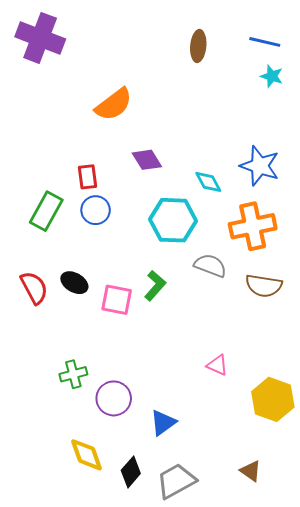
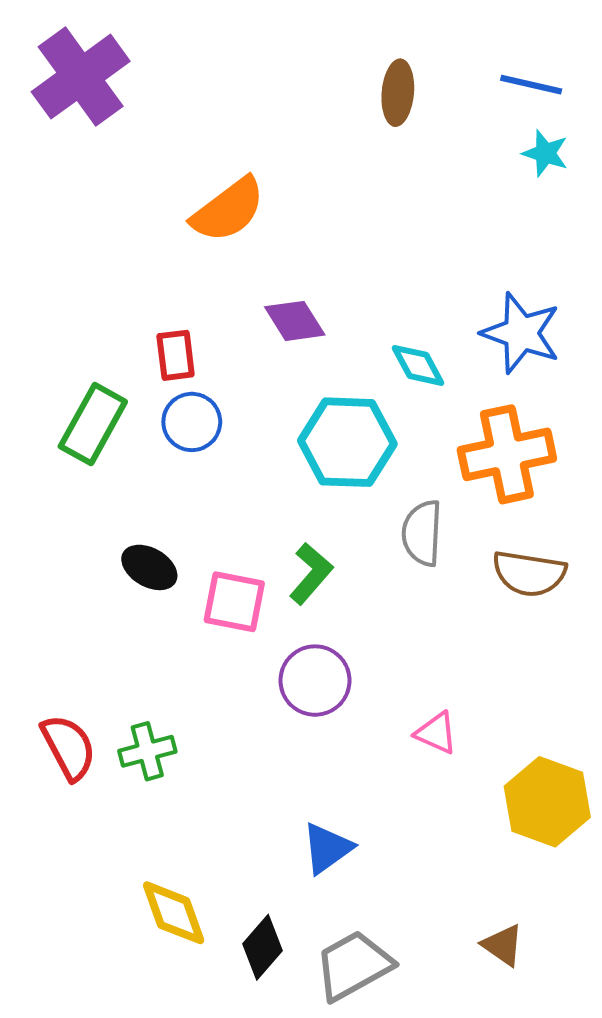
purple cross: (40, 38) -> (81, 77), turned 33
gray semicircle: (210, 266) -> (422, 533), turned -108
red semicircle: (34, 288) -> (69, 747), moved
purple circle: (114, 398) -> (315, 681), moved

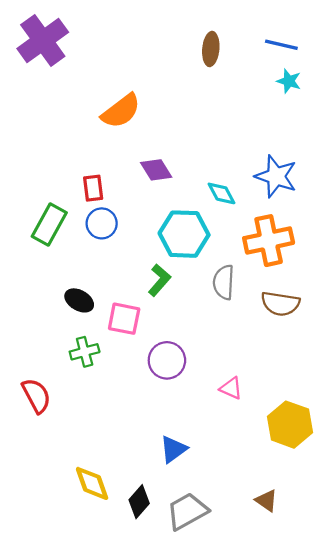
green L-shape: (311, 573) -> (159, 280), moved
green cross: (147, 751) -> (85, 352), moved

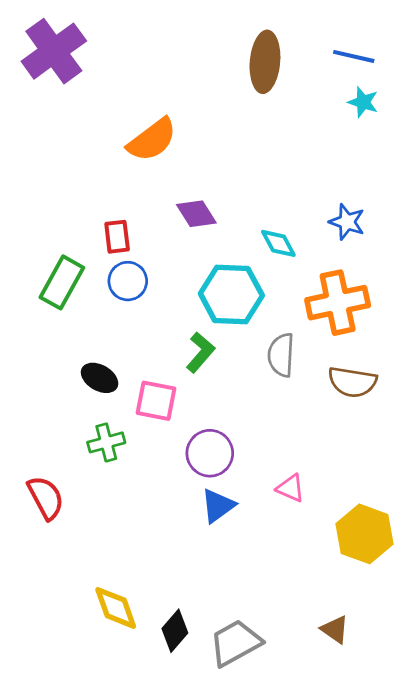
brown ellipse: (211, 49) -> (265, 62), size x1.4
blue star: (276, 176) -> (347, 222), size x0.7
blue triangle: (173, 449) -> (218, 506), moved

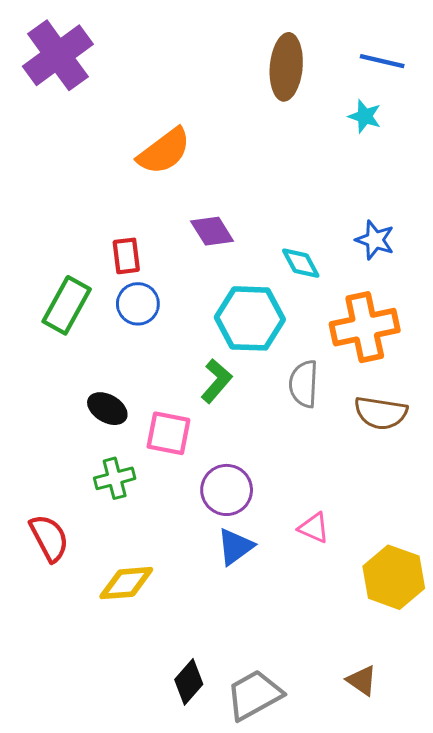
cyan star: (363, 102) -> (365, 116), moved
yellow diamond: (116, 608) -> (126, 583), moved, turned -75

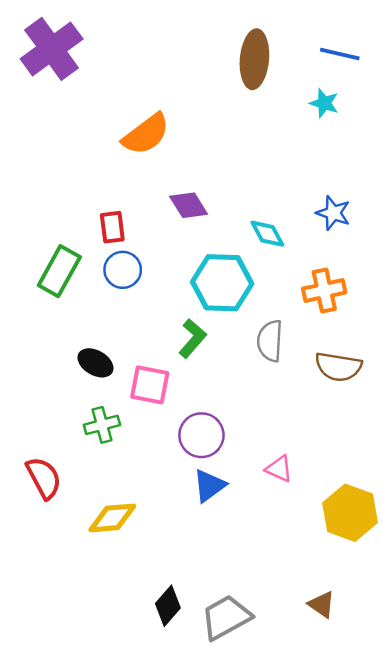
orange cross: (365, 327) -> (324, 291), size x0.7

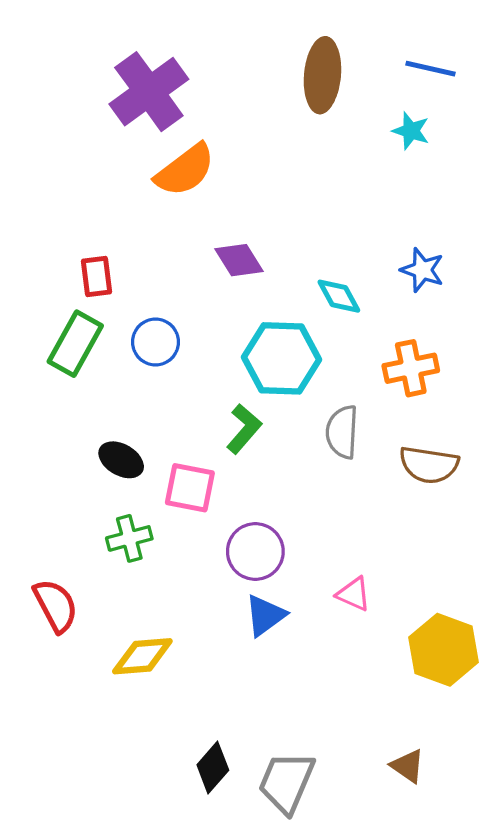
purple cross: (52, 49) -> (149, 92), moved
red rectangle: (112, 227) -> (97, 277), moved
gray trapezoid: (226, 617) -> (286, 782), turned -38

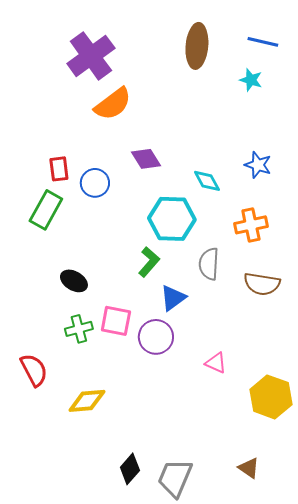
blue circle: (155, 342) -> (95, 183), moved
pink square: (190, 488) -> (116, 321), moved
blue triangle: (265, 615) -> (173, 298), moved

